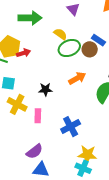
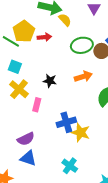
yellow semicircle: (60, 34) -> (65, 20), moved
red arrow: (24, 53) -> (44, 37), moved
yellow star: (87, 155) -> (81, 133), moved

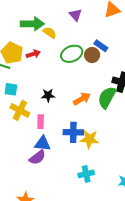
orange arrow: (83, 77) -> (82, 99), moved
blue cross: (66, 122) -> (73, 132), turned 30
blue triangle: (28, 158) -> (43, 144), moved
cyan cross: (70, 166) -> (86, 174), turned -35

